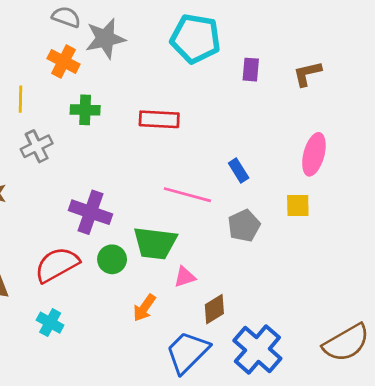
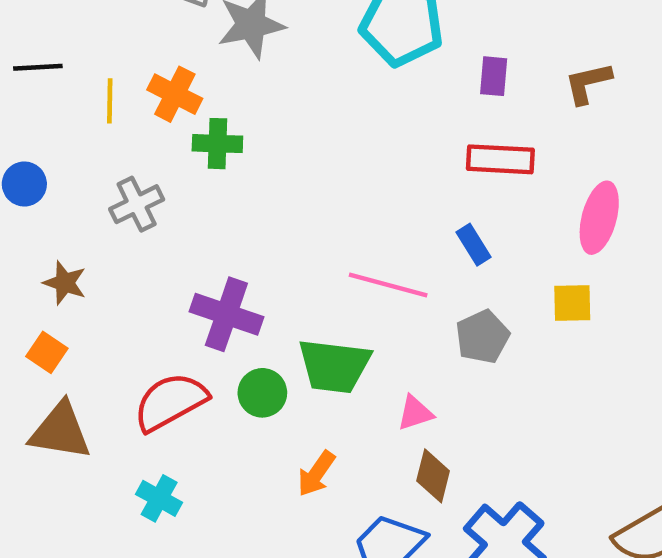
orange cross: (64, 61) -> (175, 94), moved
yellow line: (20, 99) -> (110, 101), moved
red rectangle: (159, 119) -> (500, 159), moved
pink triangle: (185, 277) -> (415, 413), moved
brown diamond: (214, 309) -> (433, 476), turned -44

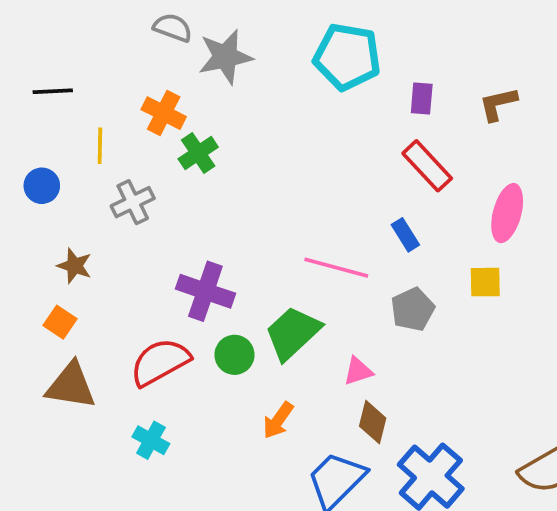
yellow line: (110, 101) -> (100, 146), moved
green cross: (217, 144) -> (198, 153), turned -36
red rectangle: (500, 159) -> (427, 166), turned 44
green trapezoid: (334, 366) -> (293, 333), turned 130

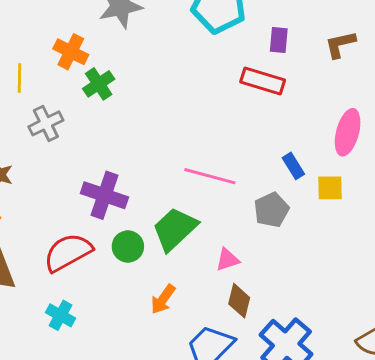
red rectangle: (427, 166) -> (263, 81), moved, turned -30
blue rectangle: (405, 235) -> (293, 166), moved

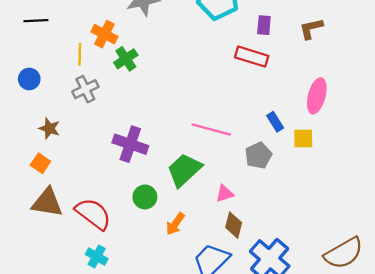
yellow line: (20, 78) -> (80, 54), moved
green circle: (128, 246) -> (145, 197), moved
red semicircle: (68, 252) -> (93, 214), moved, turned 66
cyan cross: (61, 315) -> (97, 256), moved

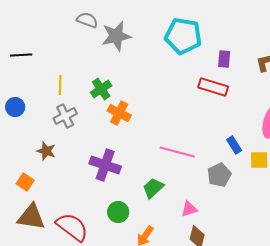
orange cross: (104, 34) -> (119, 113), moved
brown star: (49, 128) -> (46, 151), moved
green trapezoid: (184, 170) -> (153, 188), size x0.7

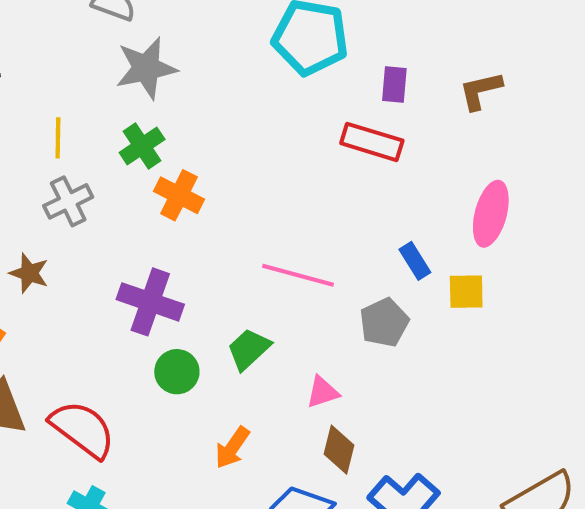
gray star: (116, 36) -> (146, 68), moved
green circle: (118, 212) -> (177, 372), moved

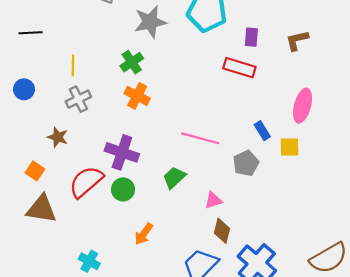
gray star: (146, 68) -> (150, 22), moved
green cross: (142, 146) -> (132, 62), moved
green circle: (177, 372) -> (123, 189), moved
red semicircle: (83, 429) -> (86, 182), moved, turned -78
orange arrow: (232, 448) -> (144, 234), moved

